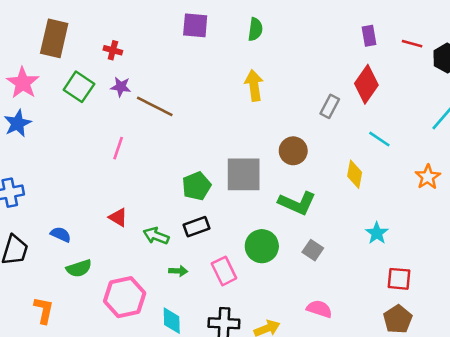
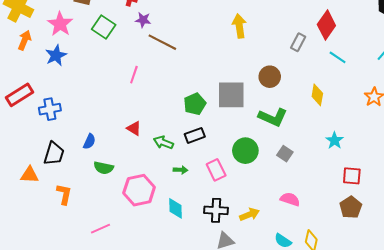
purple star: (121, 87) -> (143, 20), moved
cyan line: (379, 139) -> (338, 57), moved
blue semicircle: (61, 234) -> (89, 142), turned 91
green semicircle: (79, 268) -> (104, 168), turned 30
orange L-shape: (44, 310) -> (64, 194), moved

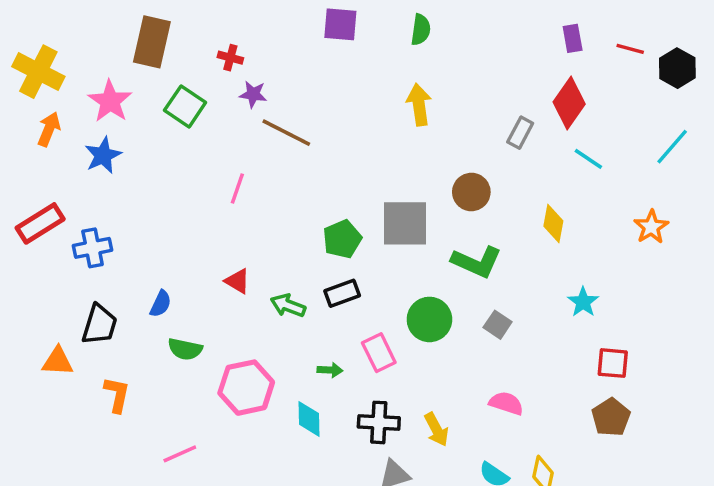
green arrow: (181, 170) -> (330, 370), moved
yellow arrow: (249, 214) -> (436, 429), turned 84

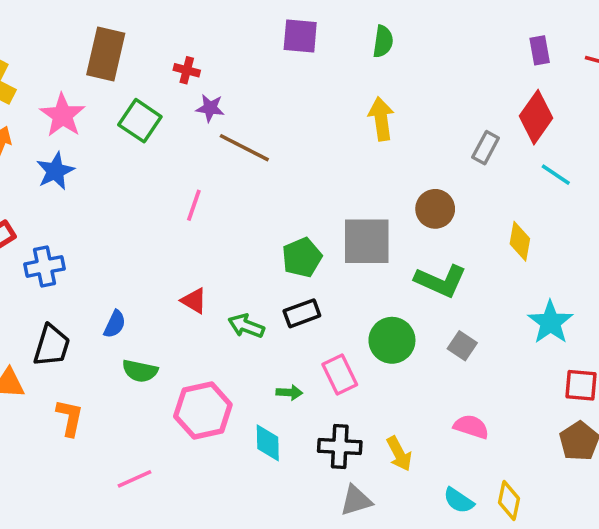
cyan star: (583, 302) -> (550, 322), size x1.4

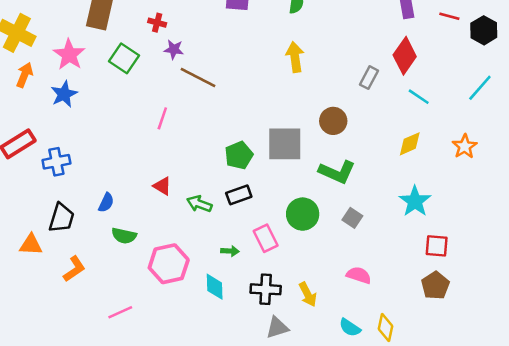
yellow diamond: (520, 241) -> (410, 144), moved, turned 56
orange L-shape: (70, 418) -> (74, 269), turned 44

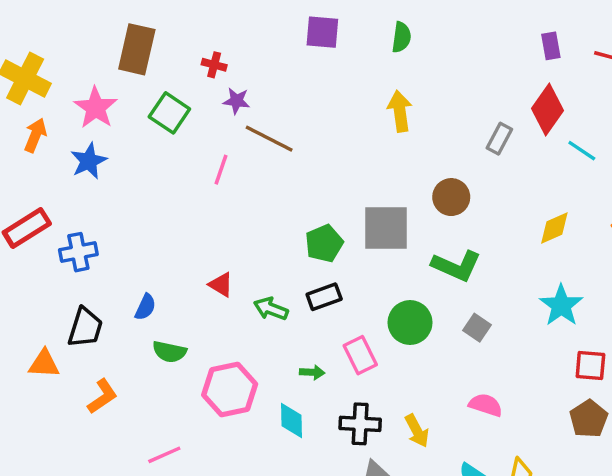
cyan line: (419, 97) -> (582, 151), moved
pink line: (162, 118) -> (221, 170), moved

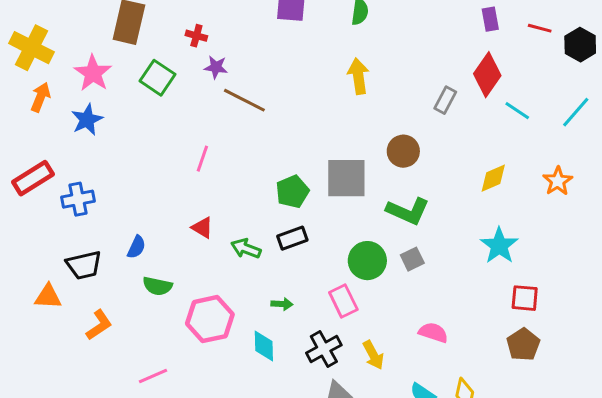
pink line: (221, 170) -> (202, 159), moved
black trapezoid: (85, 328) -> (84, 265), turned 60
gray square: (477, 328) -> (412, 259), moved, turned 30
pink rectangle: (360, 355) -> (343, 301), moved
black cross: (360, 424) -> (324, 349), turned -32

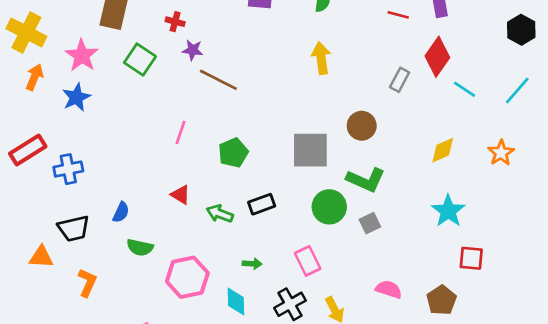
red line: (540, 28) -> (398, 15), moved
green pentagon: (292, 192) -> (233, 153), moved
green circle: (367, 261) -> (329, 207), moved
orange L-shape: (99, 325) -> (87, 283), turned -32
brown pentagon: (523, 345) -> (441, 300), moved

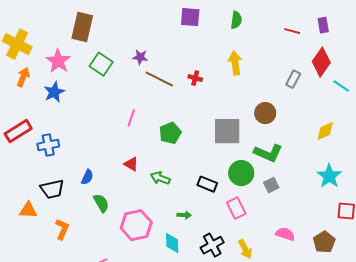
red cross: (175, 22) -> (195, 78), moved
black rectangle: (262, 204) -> (207, 184), moved, turned 42
green semicircle: (140, 247) -> (101, 203), turned -132
pink rectangle: (308, 261) -> (236, 208), moved

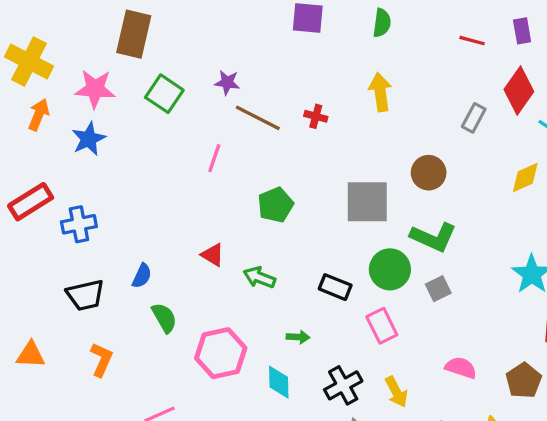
pink star: (58, 61) -> (95, 89), turned -30
pink line: (131, 118) -> (214, 158), moved
yellow diamond: (325, 131) -> (525, 178), moved
orange triangle: (28, 210) -> (31, 355), moved

